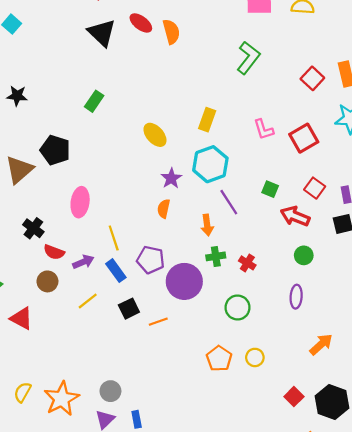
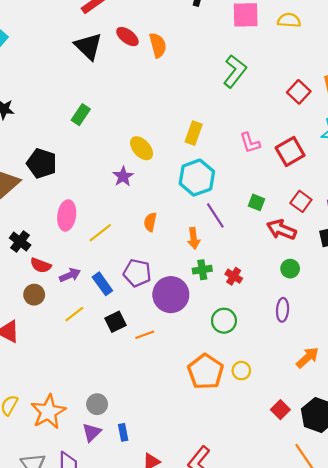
purple star: (171, 178) -> (123, 176), moved
yellow line: (114, 238) -> (100, 233), moved, turned 70
orange pentagon: (219, 359) -> (206, 372), size x1.4

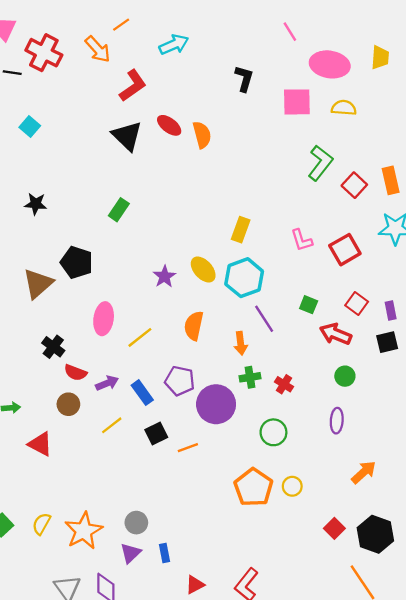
green L-shape: (235, 71) -> (320, 163), moved
yellow ellipse: (142, 148) -> (203, 269), moved
orange semicircle: (150, 222) -> (194, 326), size x1.4

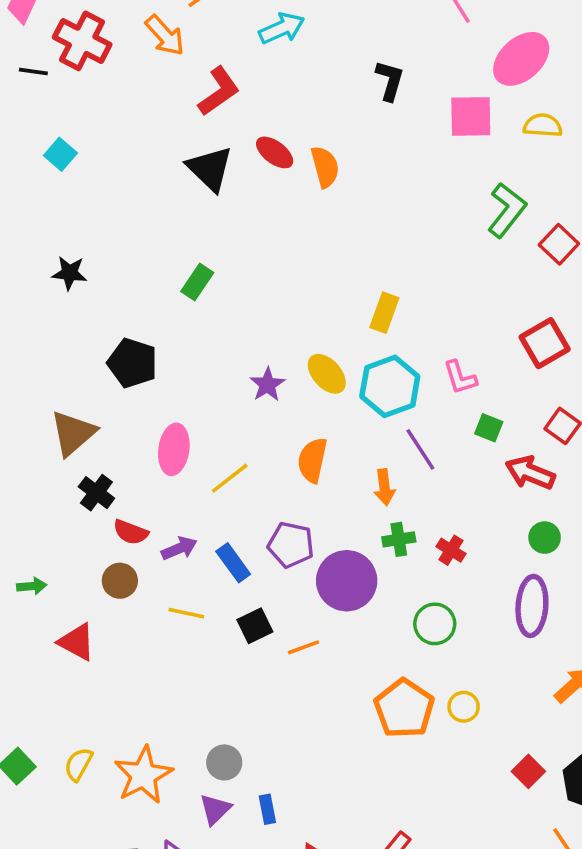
pink ellipse: (330, 64) -> (521, 59), turned -51
pink L-shape: (302, 240) -> (460, 377), moved
brown triangle: (38, 284) -> (73, 433), moved
purple ellipse: (337, 421) -> (532, 606), size x1.5
yellow line: (112, 425) -> (186, 613), turned 50

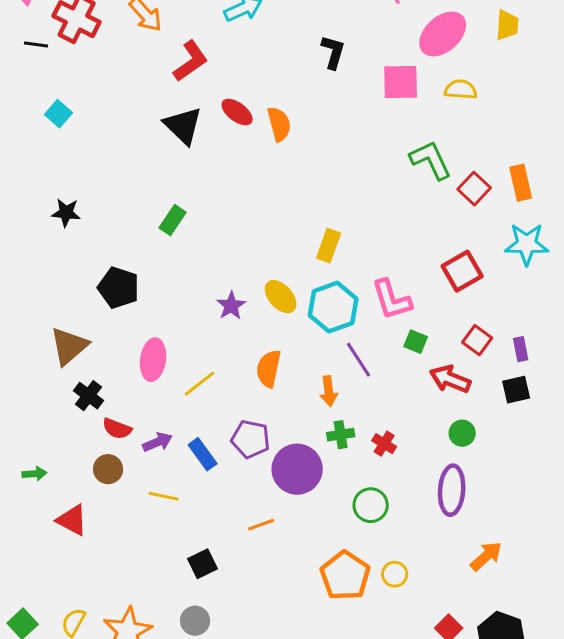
green L-shape: (507, 210) -> (431, 160), turned -63
pink L-shape: (460, 377) -> (392, 300), size x1.4
black square: (255, 626) -> (203, 564), moved

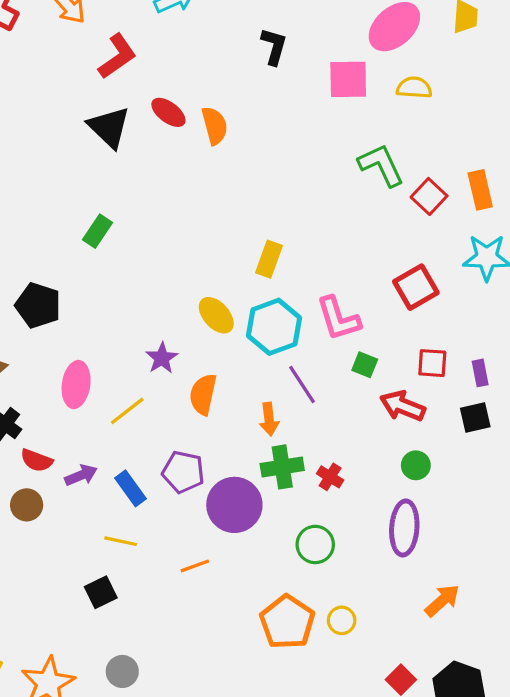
purple star: (231, 306) -> (162, 358), moved
red square: (477, 340) -> (432, 363), turned -32
green cross: (341, 435) -> (282, 467), size x1.4
yellow line: (164, 496) -> (121, 541), moved
black square: (203, 564) -> (101, 592), moved

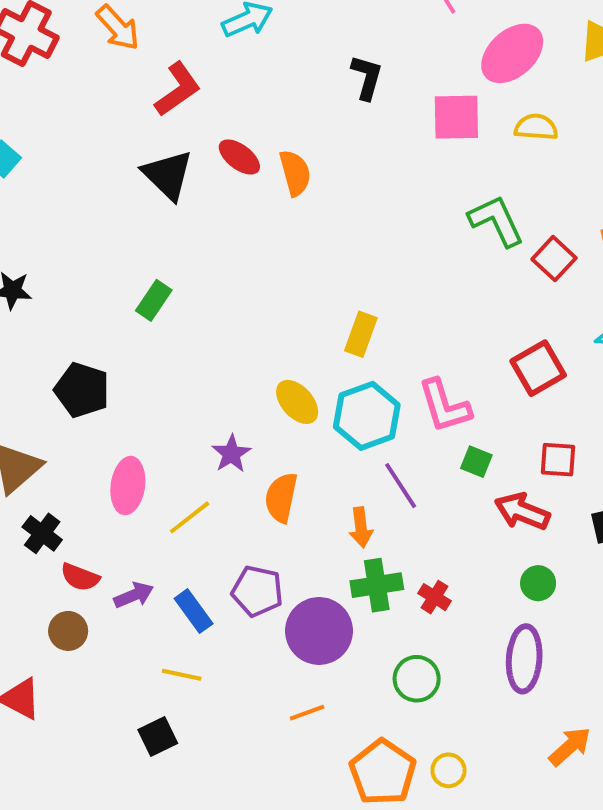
orange line: (195, 566) -> (307, 713), moved

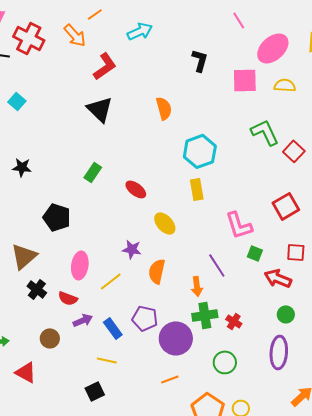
red ellipse: (239, 157) -> (136, 189), moved
yellow rectangle: (361, 334) -> (197, 189), turned -30
cyan hexagon: (367, 416) -> (200, 151), moved
purple star: (231, 454) -> (132, 249), turned -30
red semicircle: (80, 577) -> (68, 298), moved

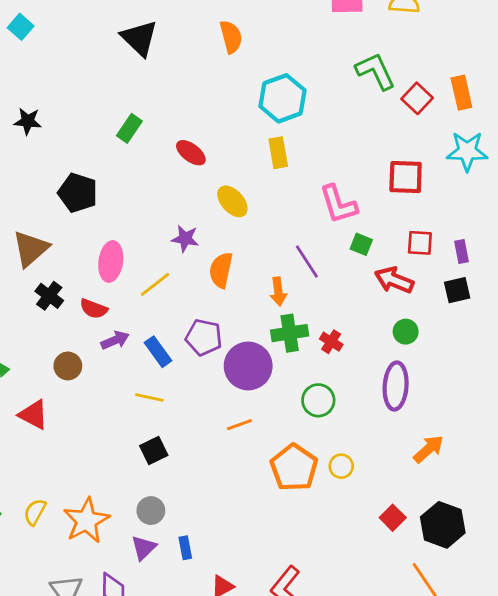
red square: (286, 206) -> (406, 177), turned 32
black square: (95, 391) -> (154, 450), moved

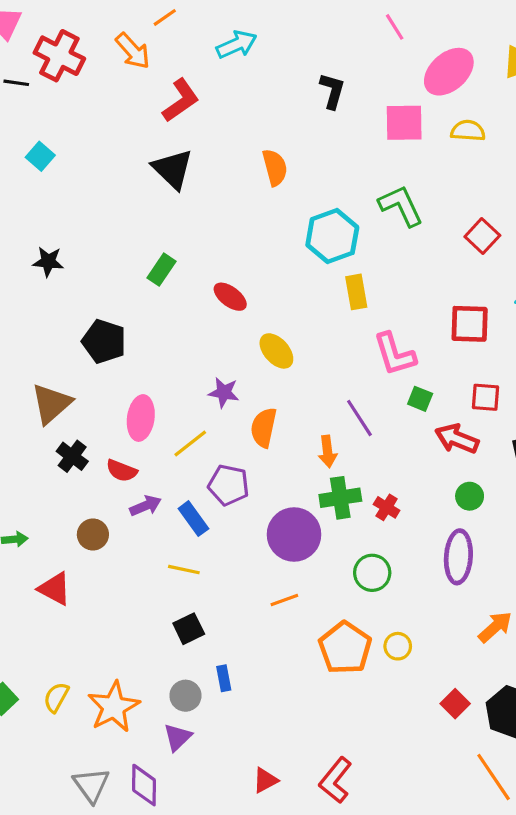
green L-shape: (376, 71) -> (401, 206), moved
yellow rectangle: (278, 153) -> (356, 292), moved
purple pentagon: (204, 337) -> (229, 485), moved
blue rectangle: (185, 548) -> (224, 678), moved

